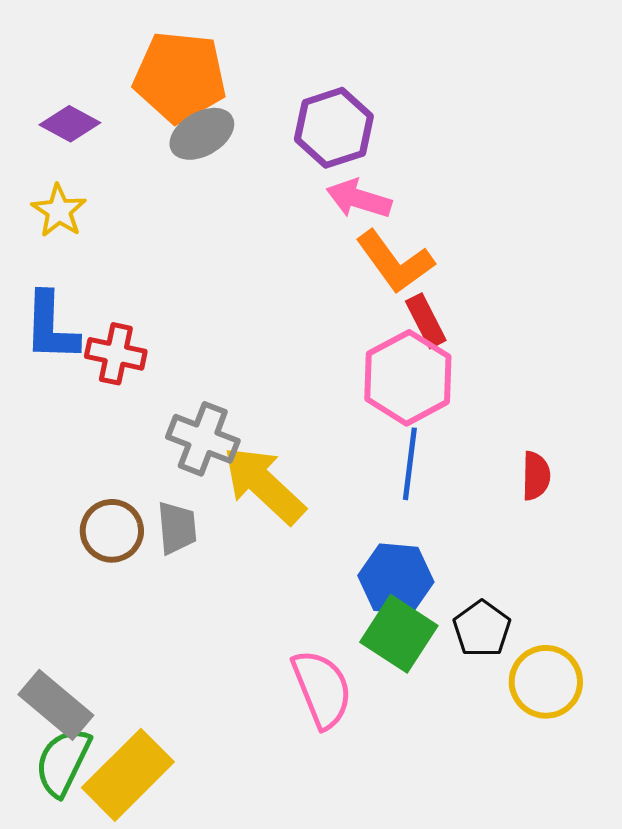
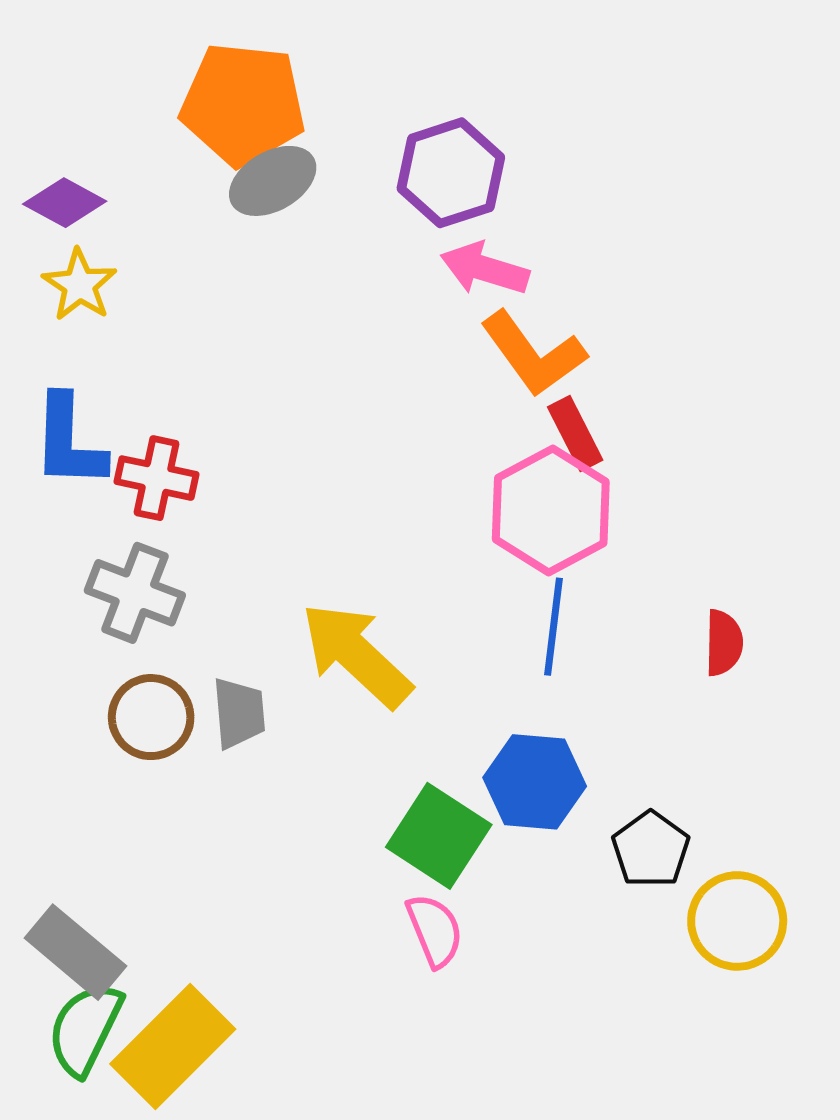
purple diamond: (70, 124) -> (65, 203), moved
gray cross: (203, 439) -> (135, 593), moved
green square: (399, 634) -> (439, 836), moved
pink semicircle: (322, 689) -> (435, 930), size x0.7

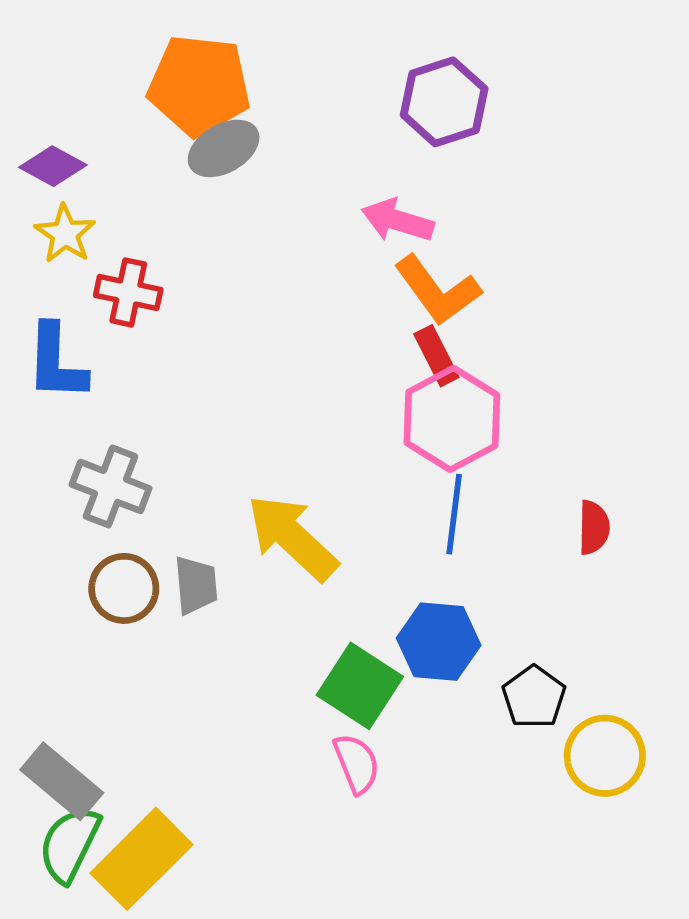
purple hexagon: (451, 173) -> (444, 102), moved
red rectangle: (575, 433) -> (436, 356), moved
red cross: (156, 478) -> (128, 292), moved

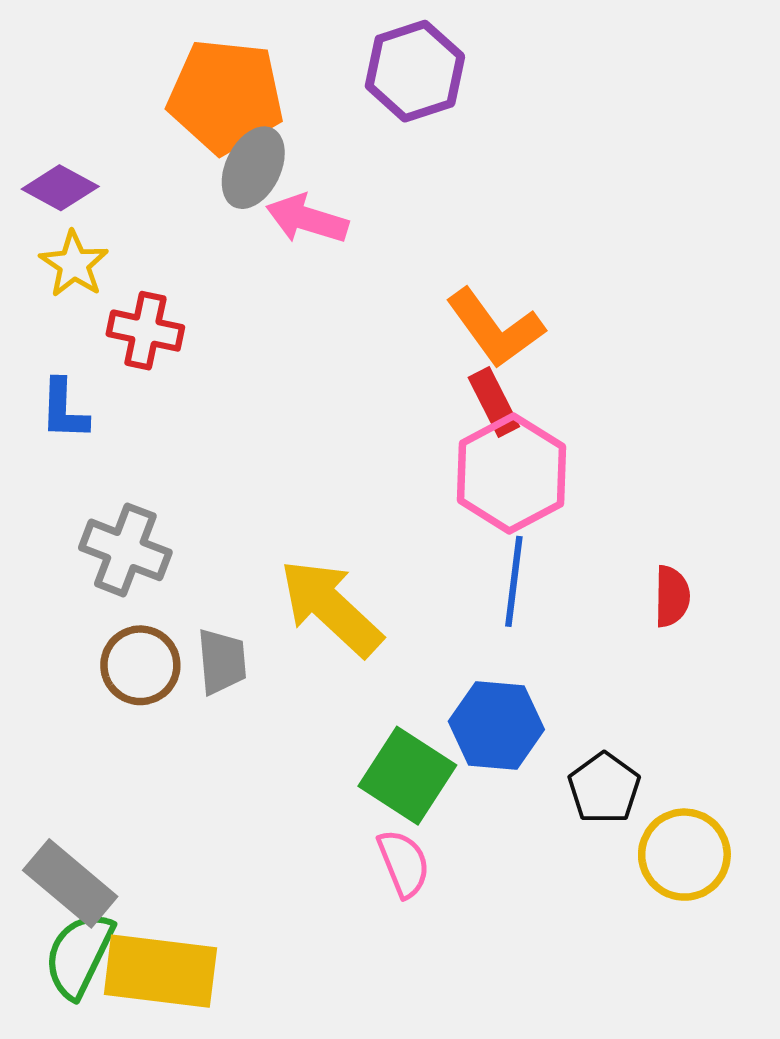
purple hexagon: (444, 102) -> (415, 71), moved
gray ellipse: (224, 148) -> (253, 168), turned -34
pink arrow: (398, 220) -> (307, 219), moved
blue L-shape: (56, 362) -> (64, 410), size x0.7
yellow rectangle: (142, 859) -> (160, 971), turned 52

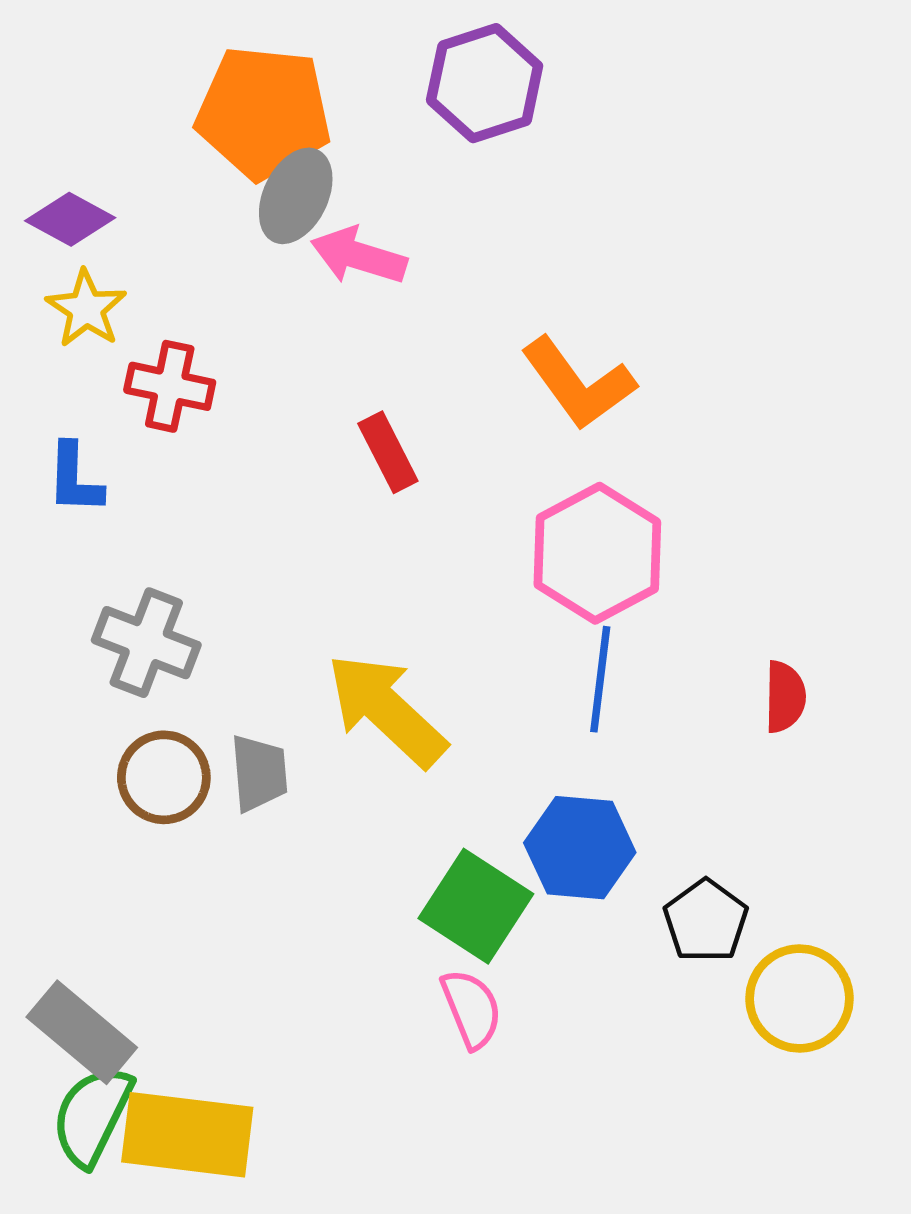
red rectangle: (494, 402) -> (388, 452), moved

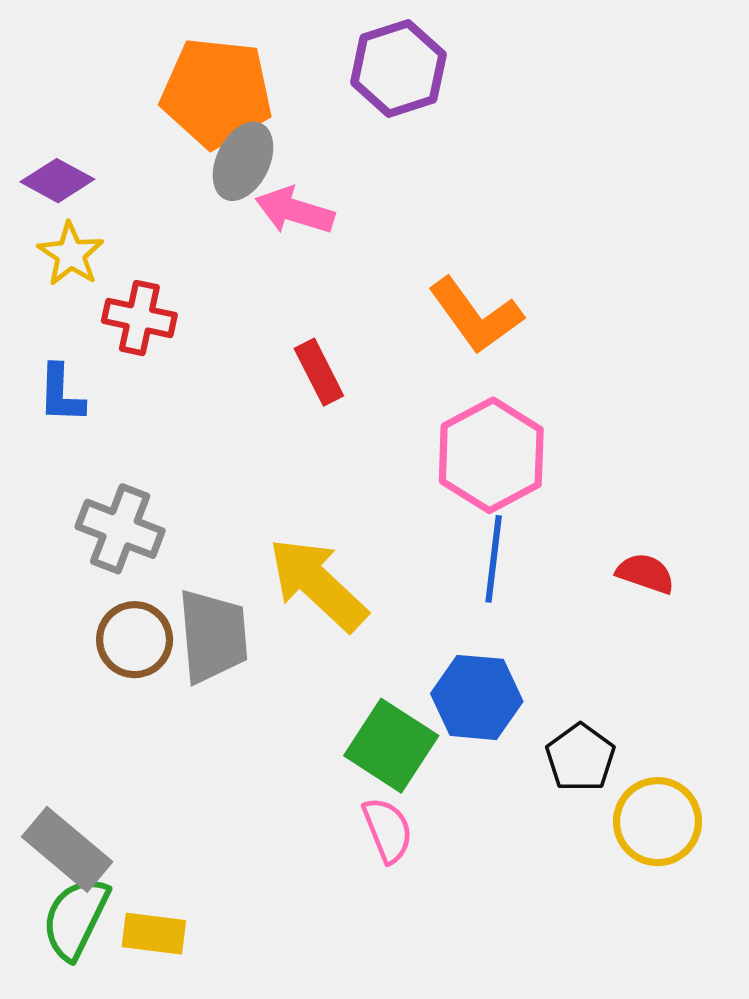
red semicircle: (785, 697) -> (645, 573), turned -72
gray trapezoid: (259, 773) -> (213, 636), size x1.5
yellow rectangle: (187, 1135) -> (154, 934), size x0.6

